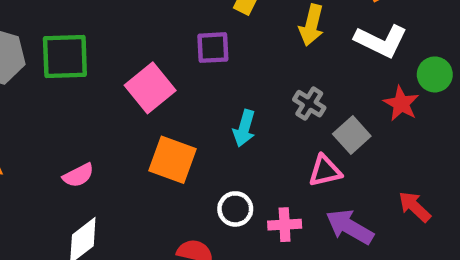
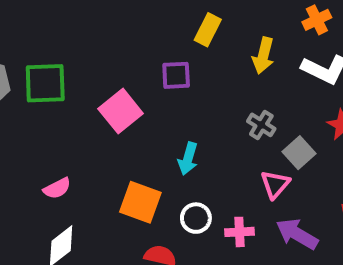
cyan arrow: (244, 128) -> (188, 159), moved
orange square: (173, 160) -> (140, 202), moved
pink triangle: (325, 171) -> (275, 184), turned -36

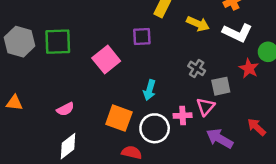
yellow arrow: (263, 56) -> (198, 24), turned -80
gray square: (299, 153) -> (221, 86), turned 30
white circle: (196, 218) -> (155, 128), size x1.5
pink cross: (239, 232) -> (183, 116), moved

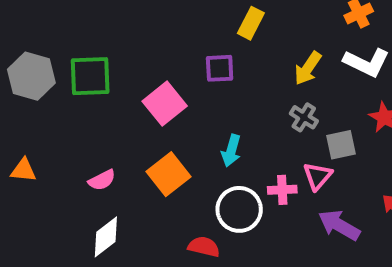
yellow arrow: (198, 24) -> (308, 68), moved, turned 100
orange square: (119, 118) -> (169, 174), moved, turned 32

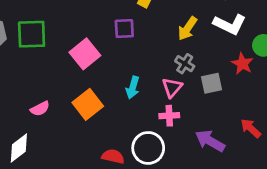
pink triangle: (318, 176) -> (172, 88), moved
white circle: (239, 209) -> (148, 148), moved
white diamond: (106, 237) -> (19, 148), moved

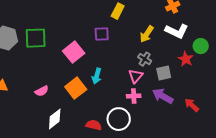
cyan arrow: (133, 88) -> (97, 76), moved
purple arrow: (210, 141) -> (163, 96), moved
white diamond: (19, 148) -> (55, 119), moved

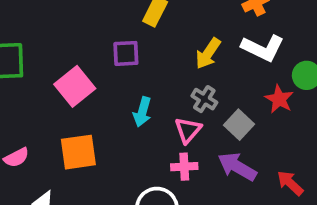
gray square: (164, 73) -> (239, 125), turned -35
cyan arrow: (97, 76) -> (142, 112), moved
orange square: (76, 88) -> (78, 152), turned 30

